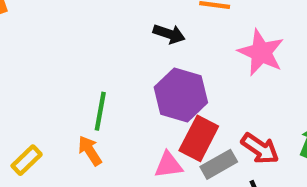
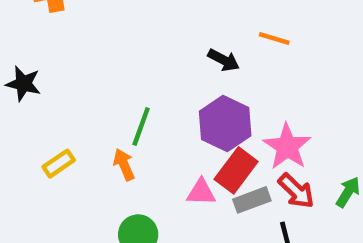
pink star: (261, 52) -> (287, 147), moved

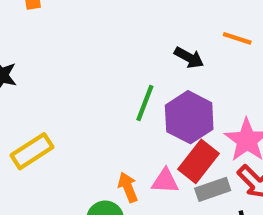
green line: (141, 126) -> (145, 103), moved
yellow rectangle: (59, 164) -> (32, 151), size x1.4
orange arrow: (124, 165) -> (128, 187), moved

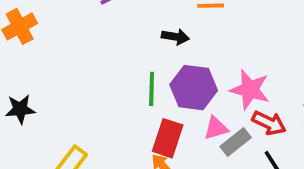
red rectangle: (198, 161) -> (168, 138), moved
pink triangle: (165, 181) -> (216, 128), moved

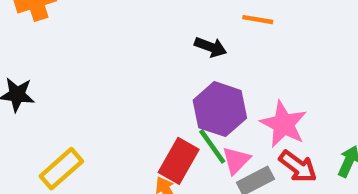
green line: (152, 89) -> (212, 146), moved, turned -48
pink triangle: (216, 128) -> (236, 160), turned -40

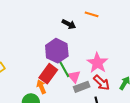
purple hexagon: (220, 109) -> (57, 51), moved
pink triangle: (236, 160) -> (74, 77), turned -32

